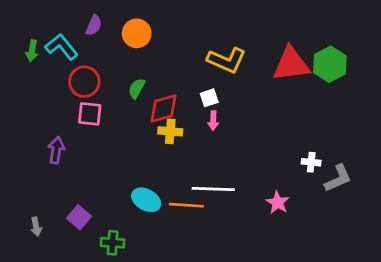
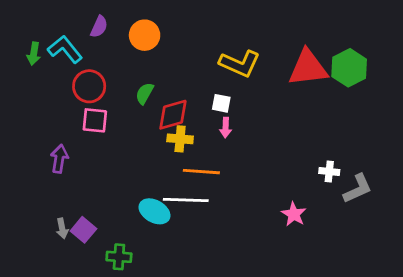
white square: (209, 98) -> (221, 103), turned 30
white line: (213, 189) -> (186, 200), moved
orange line: (186, 205) -> (201, 172), moved
gray arrow: (36, 227) -> (62, 228), moved

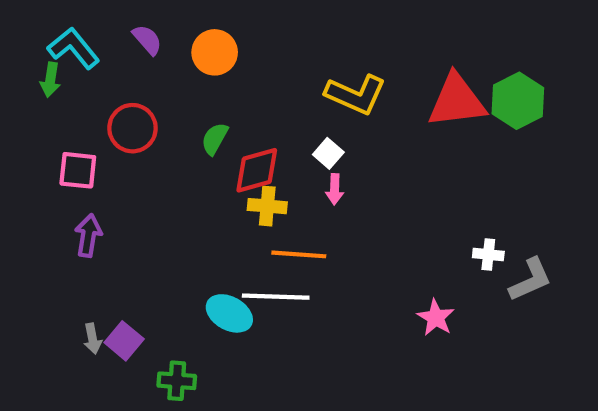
purple semicircle: (99, 27) -> (147, 40), turned -65
cyan L-shape: (65, 49) -> (74, 48), moved
white square: (221, 103) -> (328, 153), turned 30
pink square: (95, 120) -> (78, 170), moved

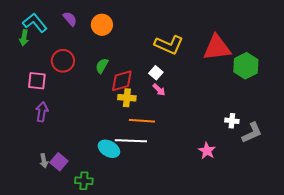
green hexagon: (518, 101) -> (246, 66), moved
pink arrow: (335, 189) -> (159, 90), turned -48

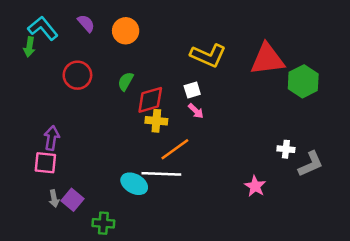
white square: (156, 73) -> (192, 90), turned 32
pink square: (37, 81) -> (45, 163), moved
orange line: (142, 121) -> (175, 149), turned -40

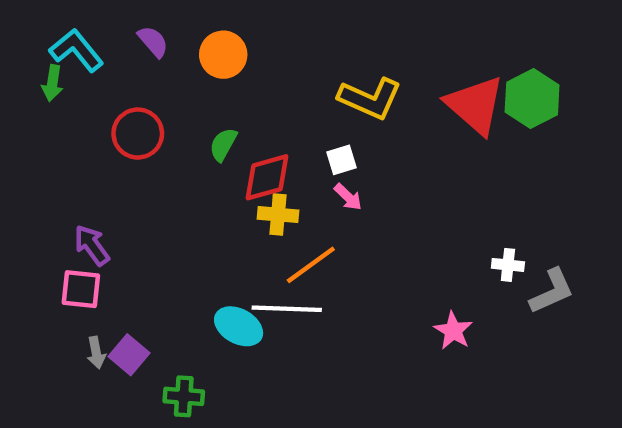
red triangle: (267, 59) -> (475, 105), turned 48
green hexagon: (303, 81) -> (532, 98), moved
purple arrow: (52, 138) -> (92, 245), turned -45

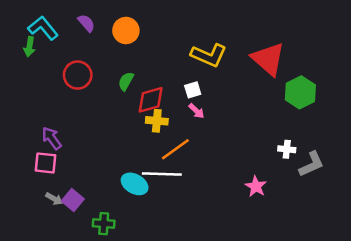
green hexagon: (532, 98) -> (300, 92), moved
gray arrow: (96, 353) -> (54, 199), turned -49

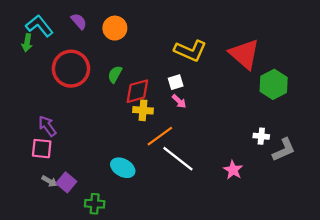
red circle: (78, 75) -> (71, 69), size x1.4
white line: (162, 174) -> (178, 159), moved, turned 36

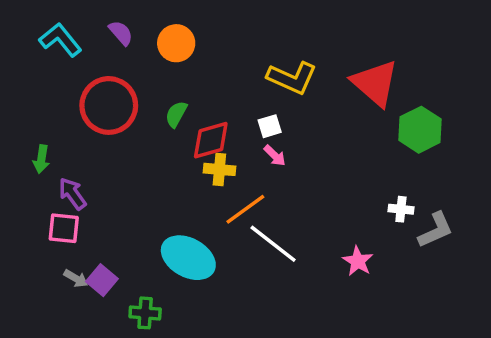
green arrow: (27, 43) -> (41, 159), moved
cyan ellipse: (123, 168) -> (188, 258), size x1.4

